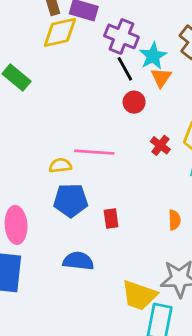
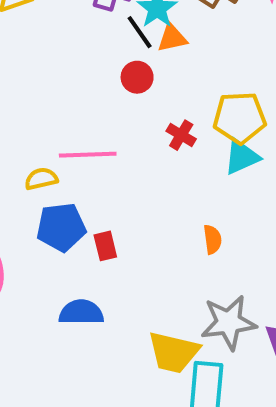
black line: (125, 69) -> (140, 32), moved
orange triangle: (161, 78) -> (172, 38), turned 50
red rectangle: (111, 218) -> (105, 246), moved

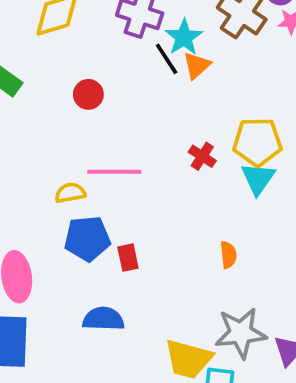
orange triangle: (172, 38) -> (197, 65), turned -32
red circle: (137, 77) -> (88, 94), moved
cyan triangle: (242, 157) -> (258, 178), turned -33

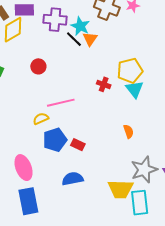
red rectangle: (128, 258) -> (78, 145), turned -40

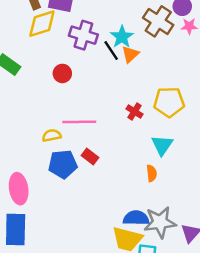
purple cross: (55, 20) -> (83, 35), moved
cyan triangle: (135, 89) -> (162, 145), moved
red rectangle: (78, 145) -> (90, 157), moved
blue semicircle: (73, 179) -> (136, 218), moved

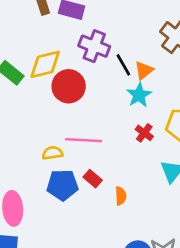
yellow diamond: (42, 24) -> (45, 64), moved
cyan star: (122, 37) -> (139, 95), moved
red circle: (62, 73) -> (69, 86), size x1.6
orange semicircle: (152, 173) -> (121, 196), moved

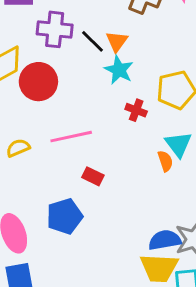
yellow semicircle: (52, 153) -> (18, 148), moved
blue pentagon: (63, 185) -> (65, 216), moved
orange semicircle: (121, 196) -> (165, 161), moved

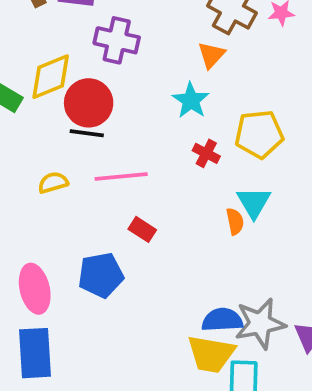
black line: (93, 41) -> (87, 133), moved, turned -44
orange triangle: (117, 41) -> (211, 55), moved

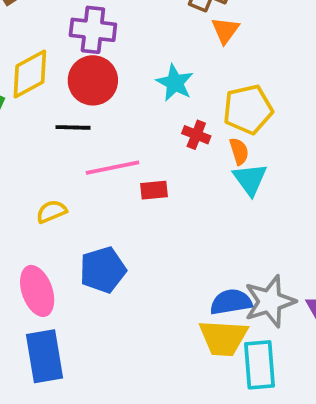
orange triangle: (211, 55) -> (225, 30), moved
red circle: (89, 103) -> (93, 80), moved
yellow semicircle: (53, 183) -> (51, 212), moved
orange semicircle: (235, 221) -> (239, 151), moved
red rectangle: (142, 229) -> (154, 190), moved, turned -32

